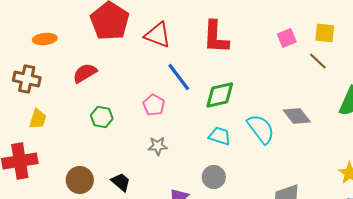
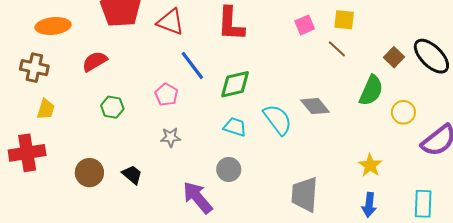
orange ellipse: (45, 39) -> (53, 26), size x1.4

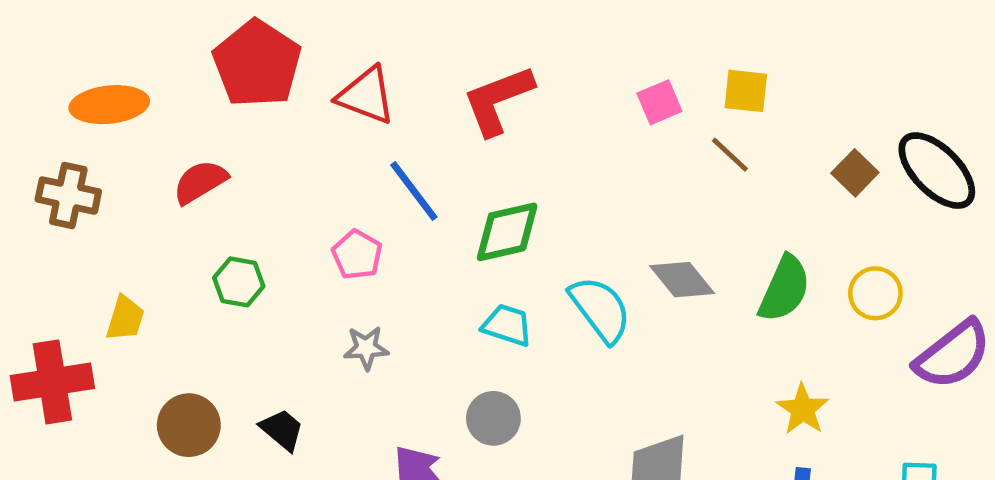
red L-shape: (231, 24) -> (498, 100), turned 66
green semicircle: (371, 90) -> (784, 289), moved
yellow trapezoid: (46, 109) -> (125, 318), moved

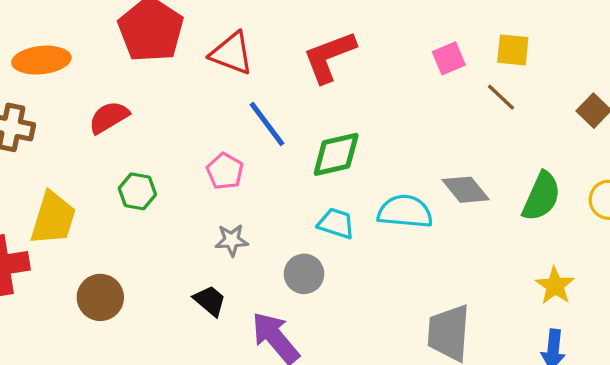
cyan semicircle: (600, 309) -> (405, 212), turned -48
yellow trapezoid: (125, 318) -> (53, 218), size x1.6
gray circle: (493, 418) -> (304, 274), moved
black trapezoid: (282, 430) -> (210, 301), moved

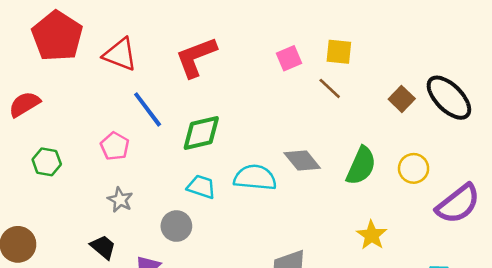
gray star: (232, 240) -> (120, 200), turned 30

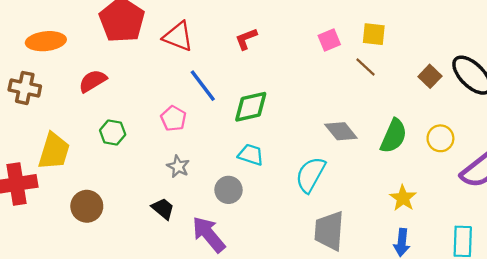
red L-shape: (196, 57) -> (246, 39), size x0.6
cyan semicircle: (255, 178) -> (310, 175), moved, turned -66

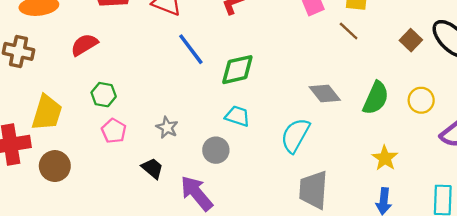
pink pentagon: (173, 118) -> (114, 131), moved
brown circle: (87, 206) -> (55, 166), moved

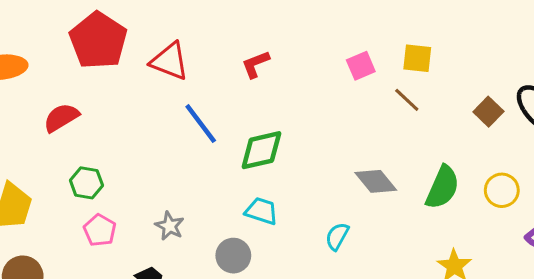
cyan semicircle: (295, 135) -> (337, 236), size x0.6

